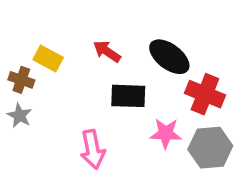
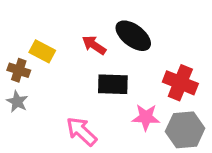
black ellipse: (169, 57) -> (133, 36), moved
pink arrow: (93, 149) -> (81, 131), turned 144

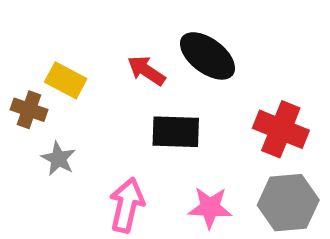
gray star: (17, 102) -> (58, 159), moved
pink star: (146, 117) -> (210, 208), moved
pink arrow: (81, 131) -> (127, 205), turned 60

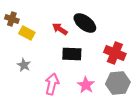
brown cross: (29, 110) -> (12, 19), moved
pink star: (210, 208) -> (86, 85), turned 30

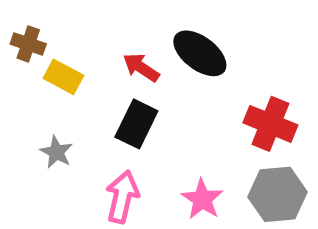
black rectangle: (72, 54) -> (136, 124), moved, turned -66

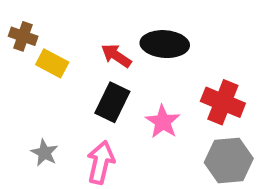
black ellipse: (200, 53) -> (165, 44), turned -33
gray star: (56, 152) -> (44, 153), moved
pink star: (202, 199) -> (163, 122), moved

